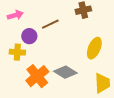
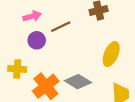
pink arrow: (15, 15) -> (32, 16), moved
yellow cross: (17, 52) -> (17, 69), moved

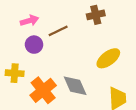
yellow ellipse: (111, 54) -> (108, 58), turned 30
gray diamond: (78, 82) -> (75, 86), turned 35

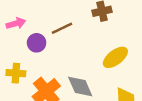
pink arrow: (29, 21) -> (16, 23), moved

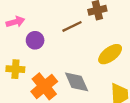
brown line: (62, 28) -> (72, 26), moved

